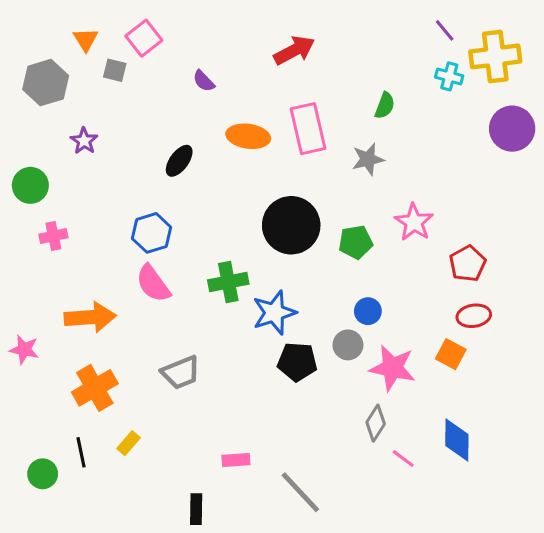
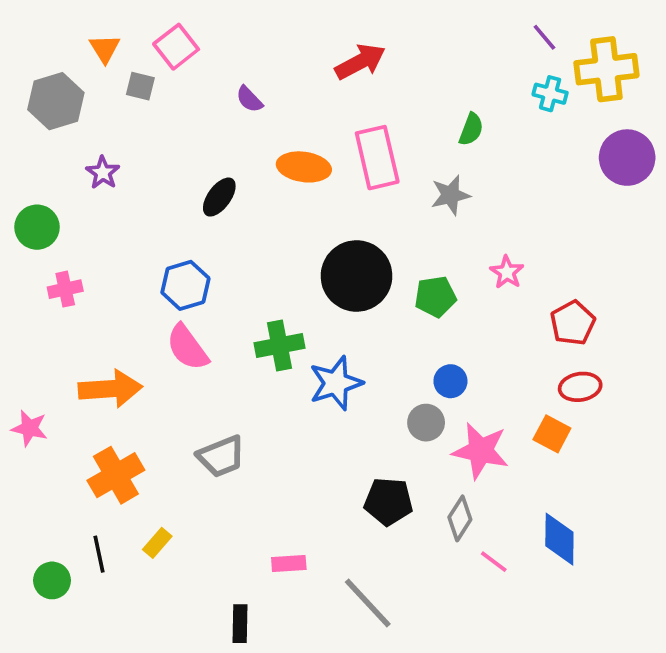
pink star: (414, 222) -> (507, 272), size x0.7
black pentagon: (297, 362) -> (388, 502), moved

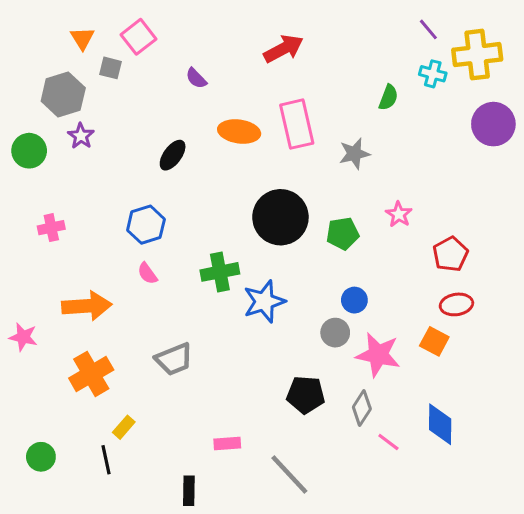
gray hexagon: (56, 101) -> (63, 95), moved
green semicircle: (471, 129) -> (388, 97), moved
green circle: (37, 227) -> (29, 151), moved
pink semicircle: (187, 347) -> (147, 273), size x0.6
black line: (99, 554) -> (106, 460), moved

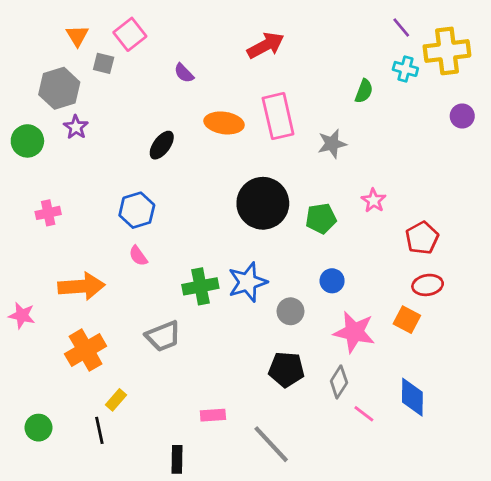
purple circle: (493, 124) -> (462, 116), size x0.6
green cross: (220, 272) -> (200, 286), moved
gray circle: (335, 333) -> (291, 311), moved

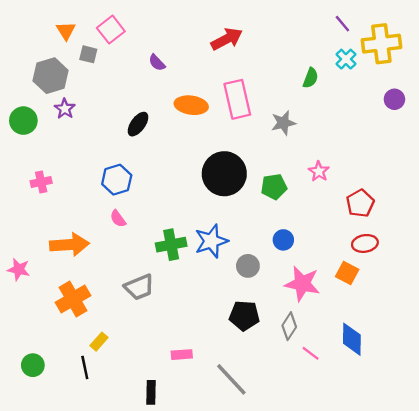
cyan cross: (405, 69) -> (346, 59), turned 30

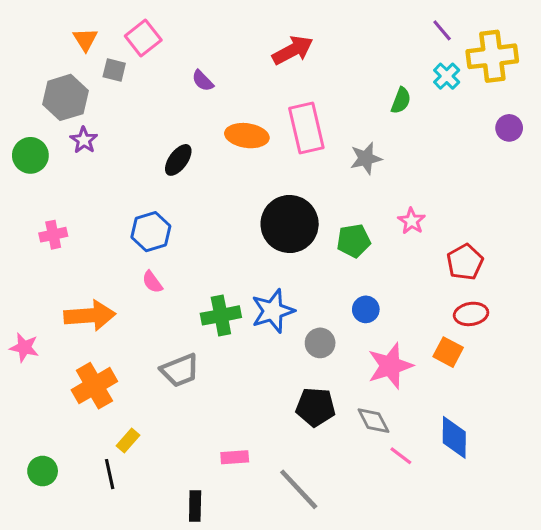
pink star: (302, 284) -> (390, 366), turned -30
gray diamond: (289, 326) -> (373, 421), turned -60

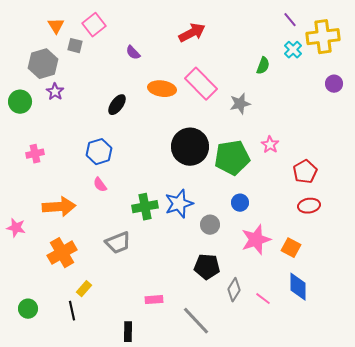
pink rectangle: (306, 128) -> (201, 84), turned -32
green pentagon: (354, 241) -> (232, 158), size x1.6
orange square: (448, 352) -> (291, 248), moved
gray diamond: (373, 421) -> (234, 290), moved, turned 60

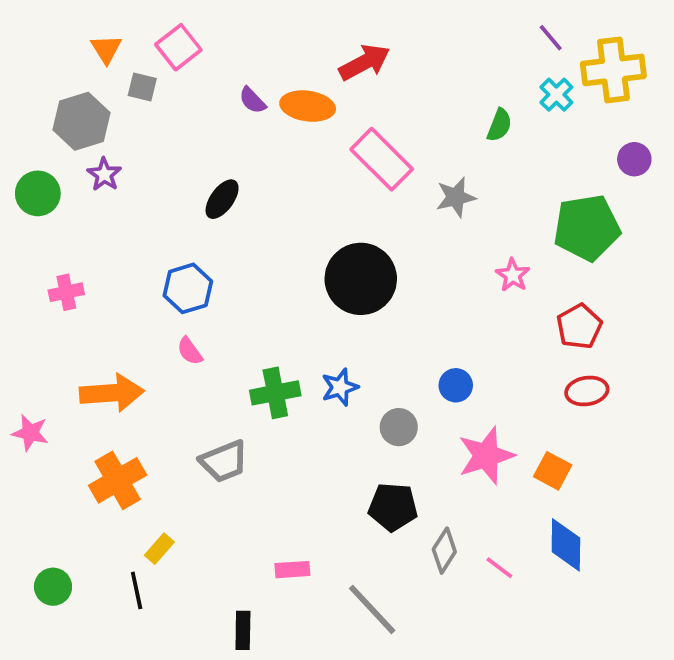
orange ellipse: (162, 89) -> (308, 106), moved
green pentagon: (232, 158) -> (587, 228), moved
blue star: (179, 204) -> (340, 387), size x0.7

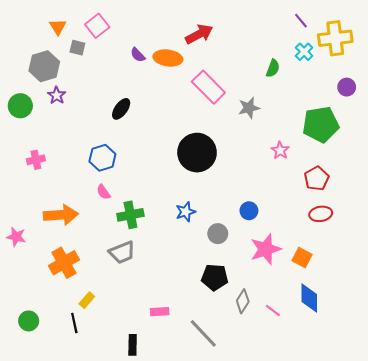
green cross: (275, 393) -> (130, 215), moved

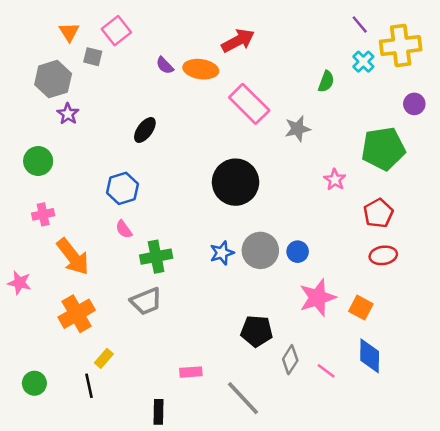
green circle: (20, 106) -> (38, 161), moved
pink cross: (36, 160) -> (43, 214), moved
orange arrow: (61, 215) -> (73, 257), turned 56
gray circle: (218, 234) -> (260, 250), moved, size x1.5

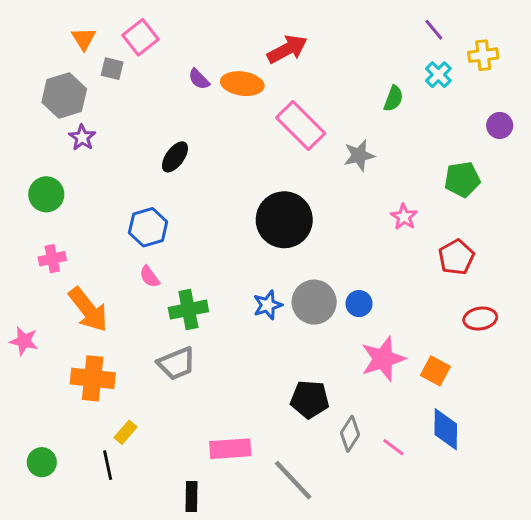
yellow cross: (401, 46) -> (483, 55), size x0.6
green pentagon: (383, 149) -> (462, 179), size x0.7
red ellipse: (383, 255) -> (480, 319), moved
orange cross: (77, 314) -> (93, 378), turned 36
pink rectangle: (191, 372) -> (230, 449), size x1.5

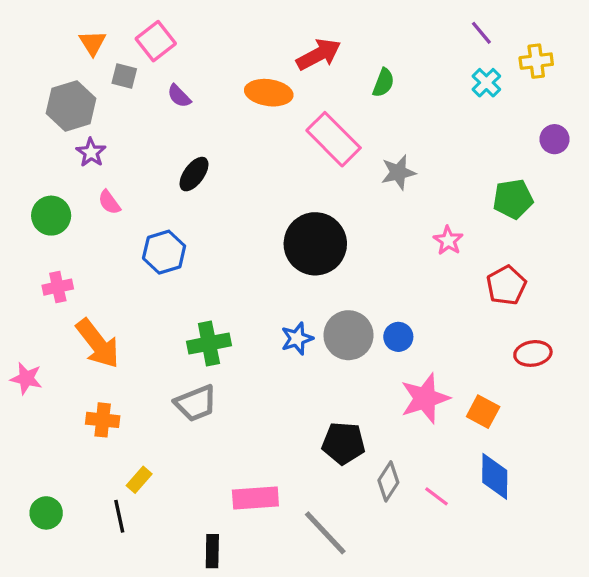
purple semicircle: (199, 79) -> (179, 96), moved
green semicircle: (393, 99) -> (383, 83), moved
pink semicircle: (150, 277) -> (109, 202), moved
orange cross: (93, 378) -> (103, 420), size x0.7

